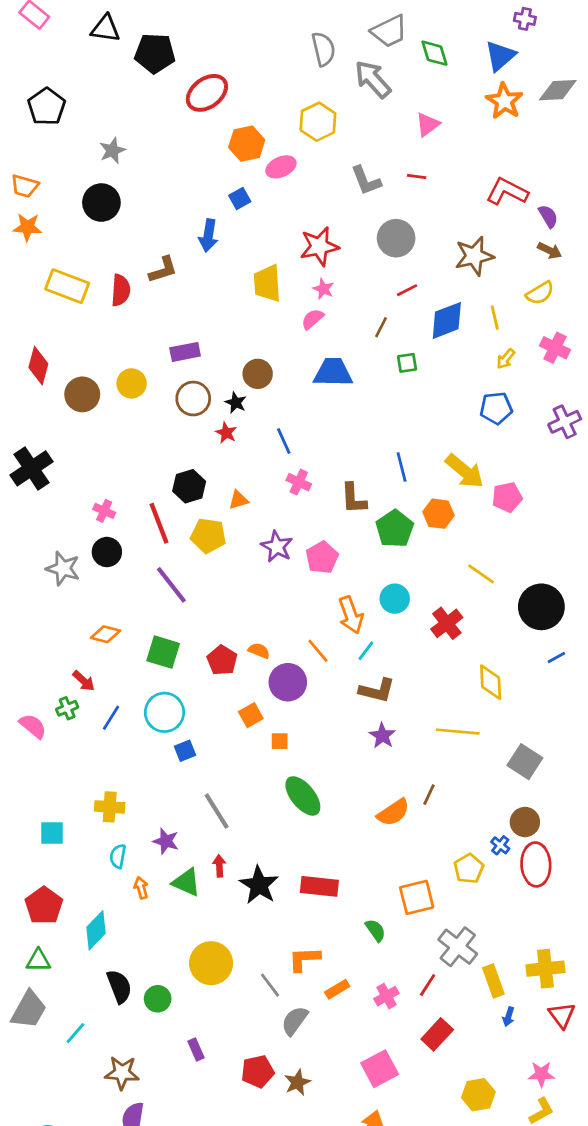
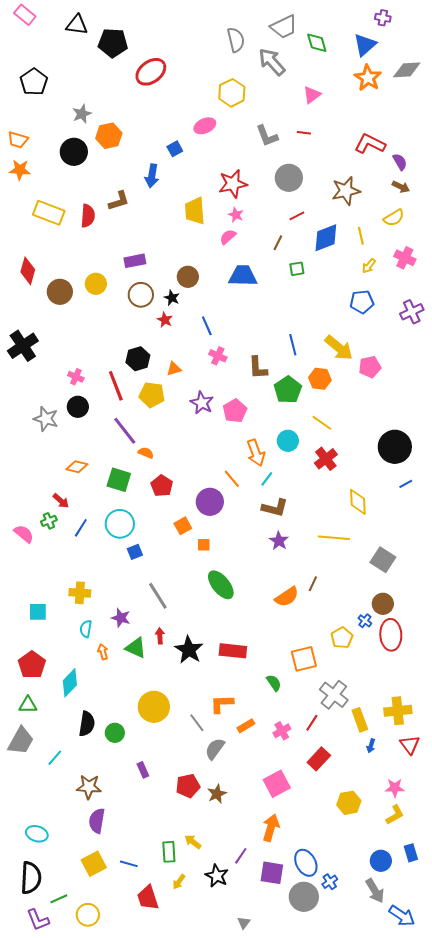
orange hexagon: (247, 144) -> (109, 136), moved
yellow line: (481, 574) -> (322, 423), moved
orange semicircle: (259, 651) -> (146, 453), moved
black semicircle: (119, 986) -> (87, 724), turned 30

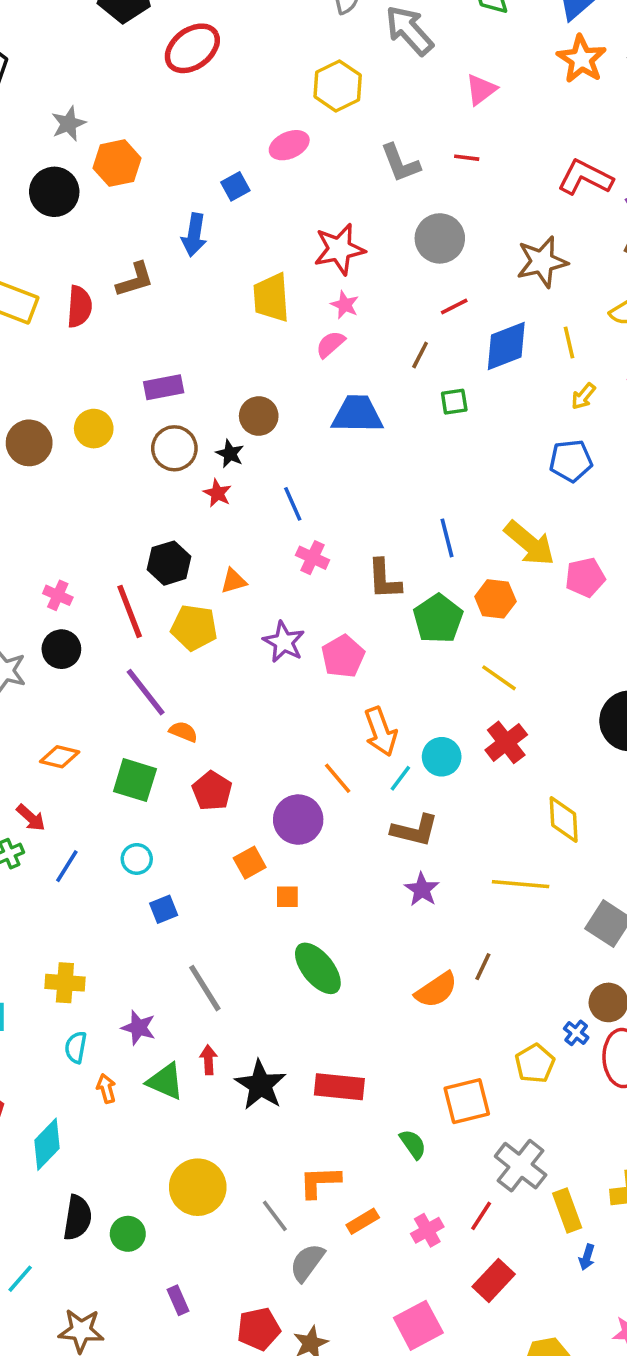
cyan circle: (288, 441) -> (442, 757), moved
cyan circle: (120, 524) -> (137, 859), size x0.6

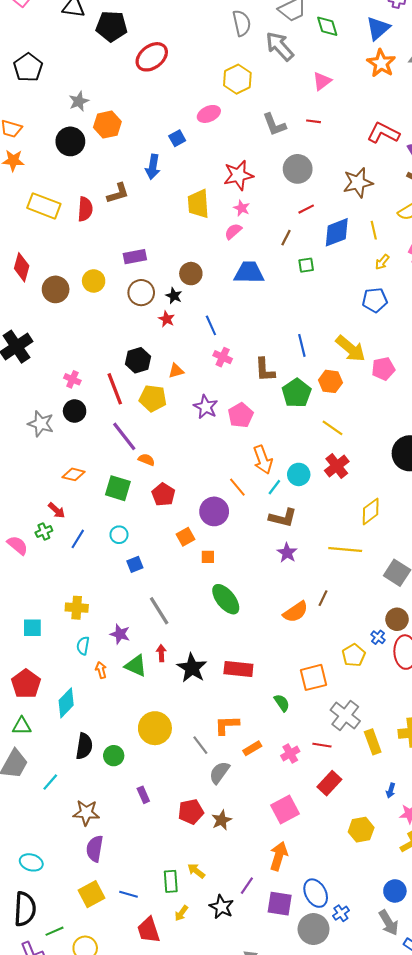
yellow diamond: (564, 820) -> (371, 511), turned 56
red line: (481, 1216) -> (322, 745), turned 66
blue arrow: (587, 1257) -> (391, 791), moved

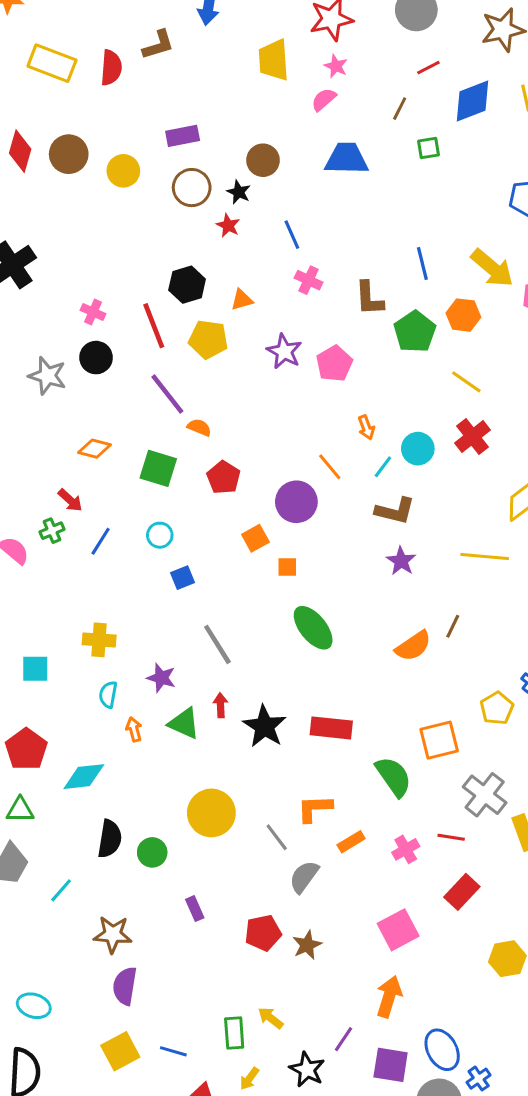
brown circle: (56, 289) -> (69, 154), moved
orange arrow: (263, 460) -> (366, 427), size x0.6
cyan diamond: (66, 703) -> (84, 777), turned 40
green semicircle: (282, 703) -> (394, 777), size x1.6

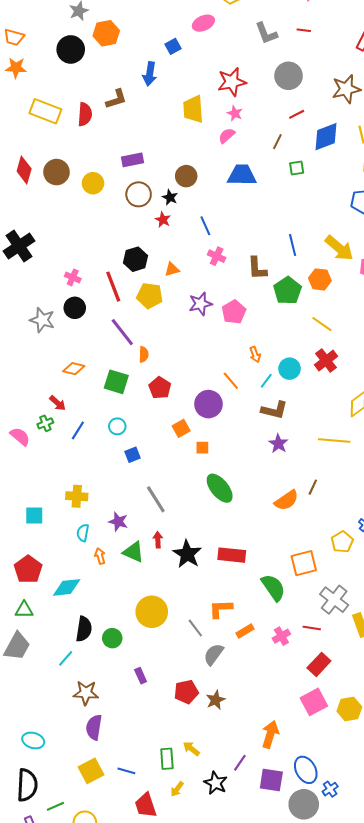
purple star: (284, 351) -> (200, 304), turned 30
orange semicircle: (199, 427) -> (144, 354), turned 70
cyan line: (61, 890) -> (66, 658), moved
pink square: (398, 930) -> (314, 702), moved

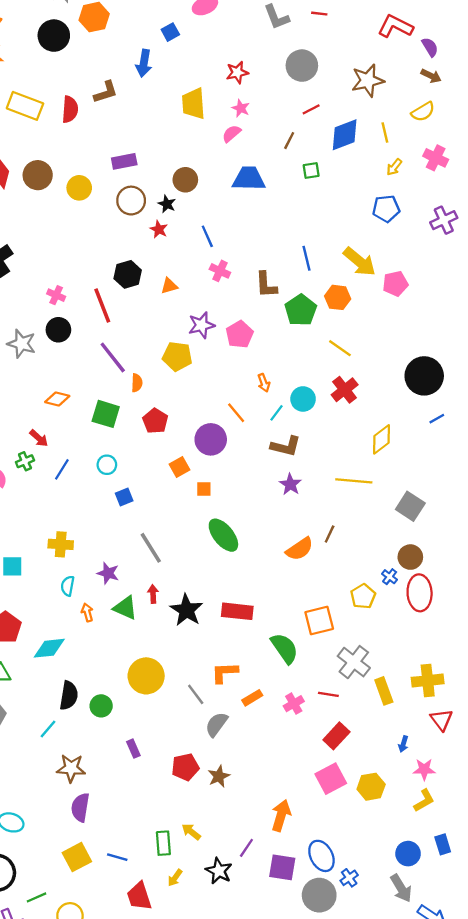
red star: (232, 82) -> (237, 72), size x0.7
yellow pentagon: (150, 296) -> (177, 356), moved

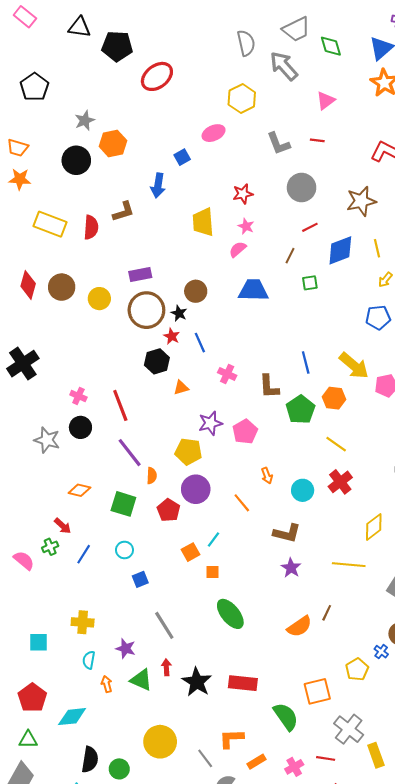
brown circle: (131, 201) -> (146, 310), size x1.4
blue line: (207, 236) -> (200, 343), moved
black hexagon: (128, 274) -> (157, 361), moved
cyan line: (276, 413) -> (214, 540), moved
purple circle: (211, 439) -> (196, 489), moved

